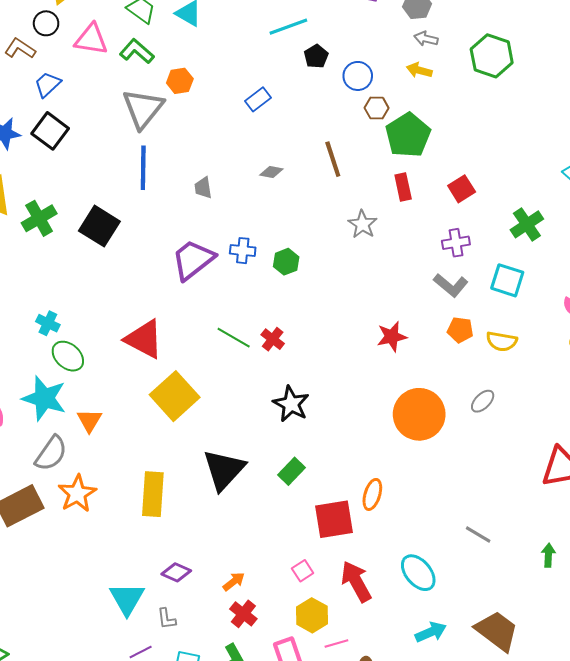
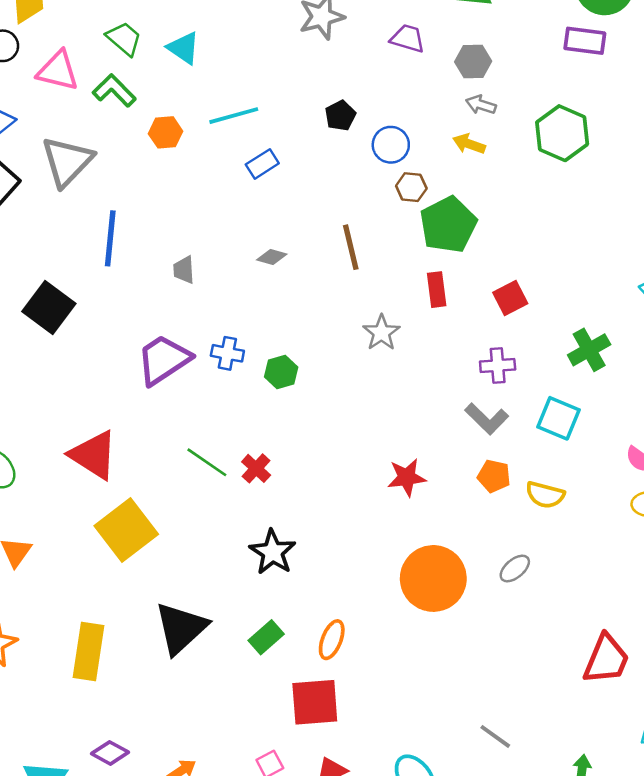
cyan line: (288, 27) -> (234, 116), moved
gray triangle: (143, 109) -> (67, 161), moved
orange ellipse: (372, 494) -> (332, 640), moved

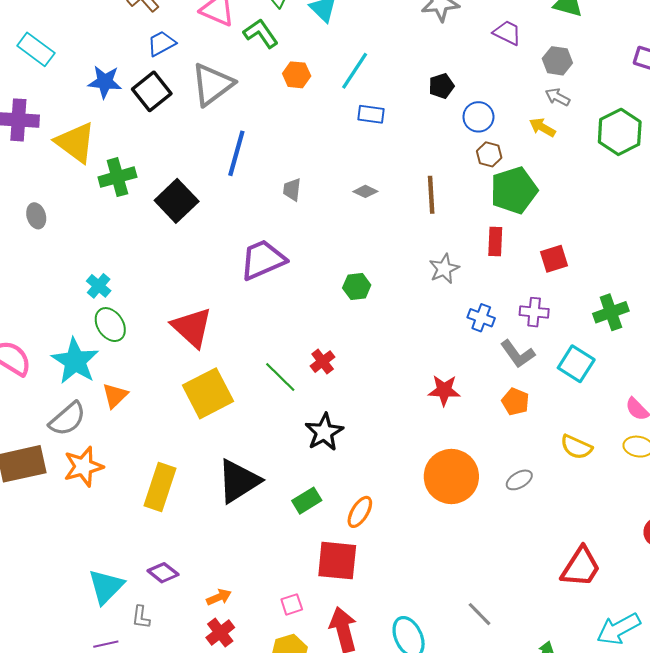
cyan line: (234, 116) -> (355, 71), turned -51
blue rectangle: (262, 164) -> (371, 114), turned 30
blue cross: (227, 353) -> (481, 318), moved
green line: (207, 462) -> (280, 377), moved
yellow semicircle: (545, 495) -> (576, 447), moved

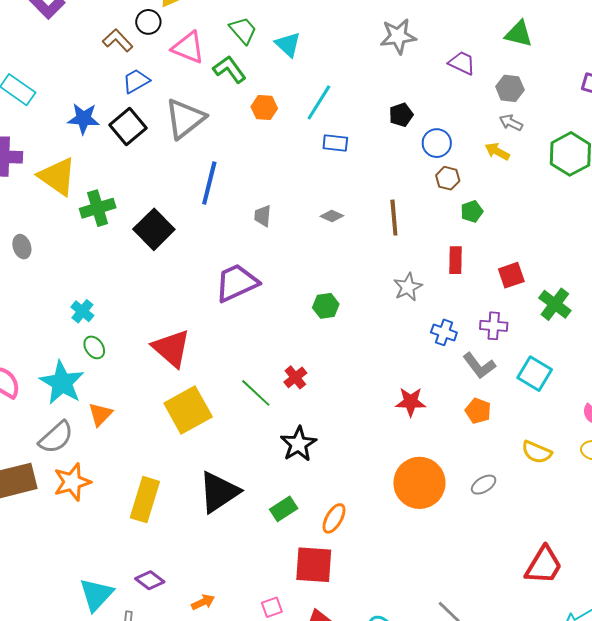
green pentagon: (514, 190) -> (472, 211), size x0.5
green cross: (611, 312) -> (555, 304), moved, turned -32
green ellipse: (110, 325) -> (94, 347), size x0.7

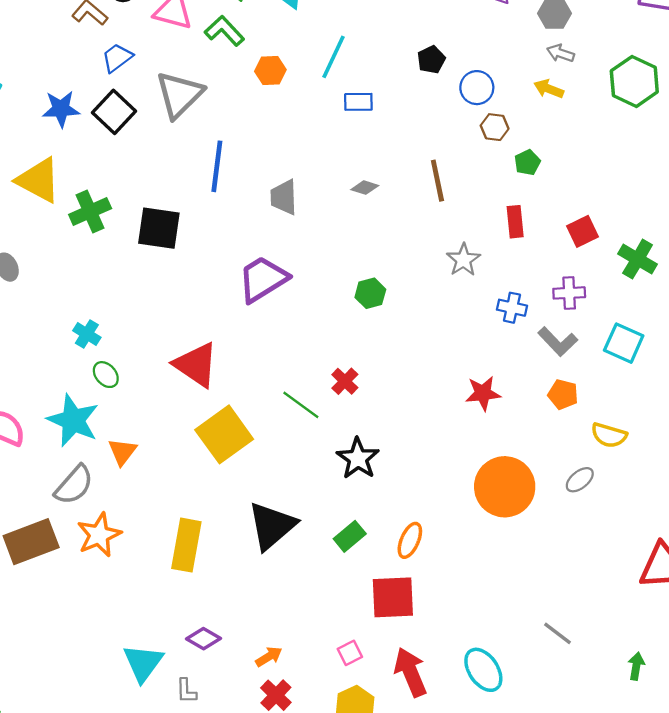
gray trapezoid: (263, 216) -> (284, 197), size x1.4
black square: (154, 229) -> (159, 228), turned -30
yellow semicircle: (537, 452) -> (609, 435), moved

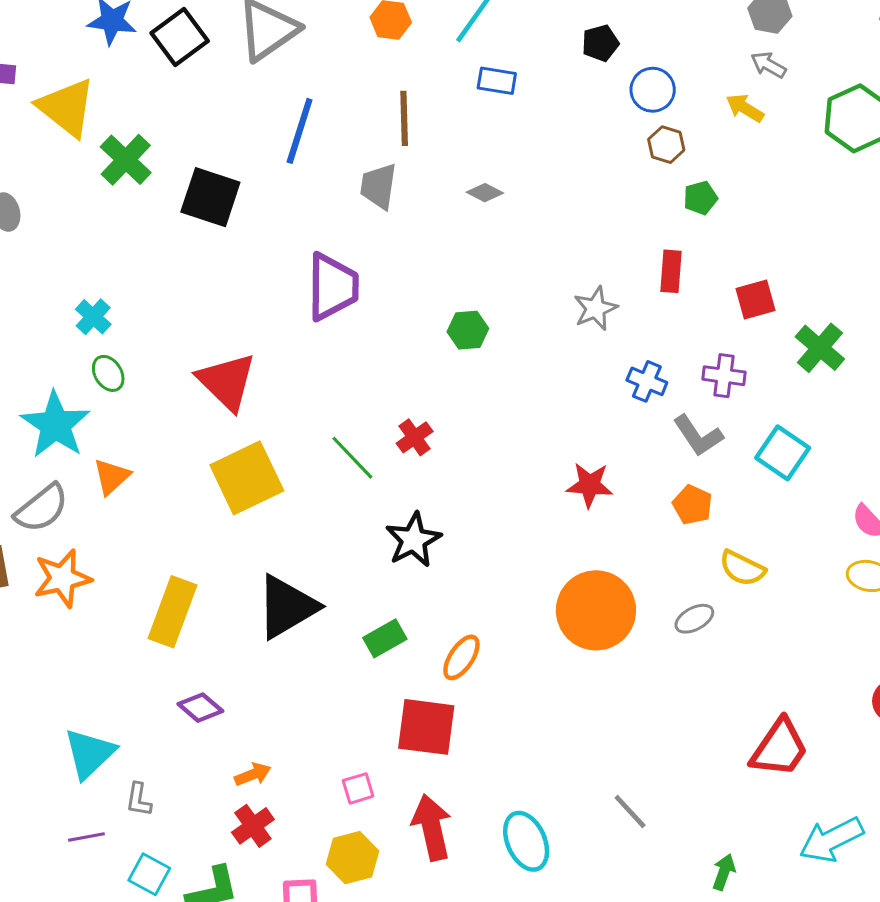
brown line: (437, 181) -> (404, 118), moved
green cross: (90, 212) -> (126, 160), turned -33
purple trapezoid: (263, 279) -> (333, 287), turned 112
purple diamond: (204, 639) -> (200, 708), moved

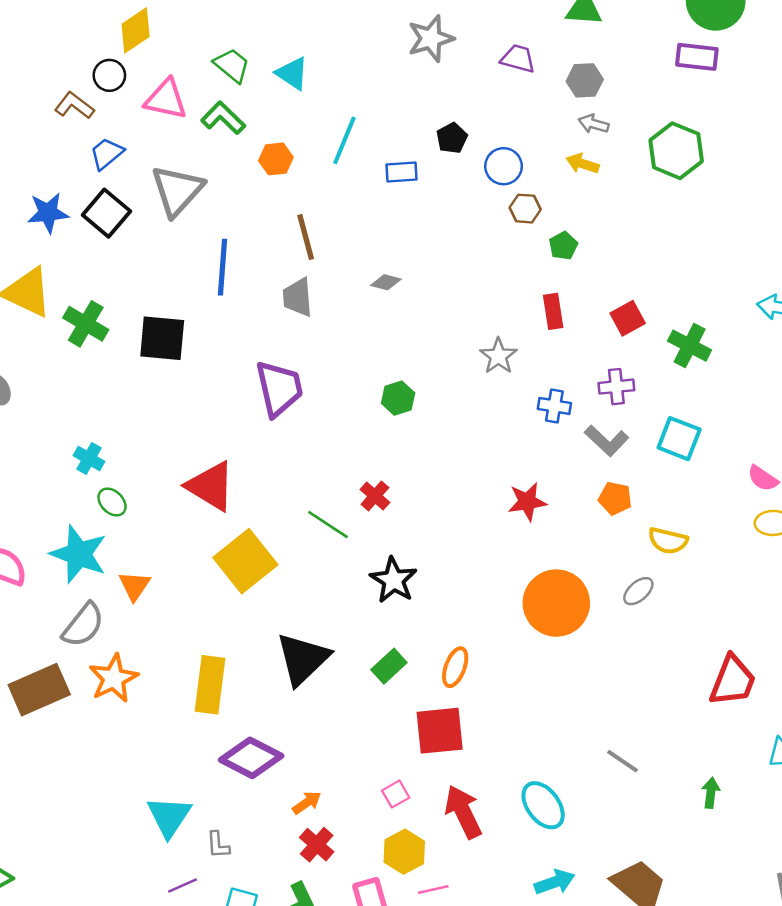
blue rectangle: (497, 81) -> (402, 172), moved
purple diamond: (200, 708) -> (251, 758), size x1.6

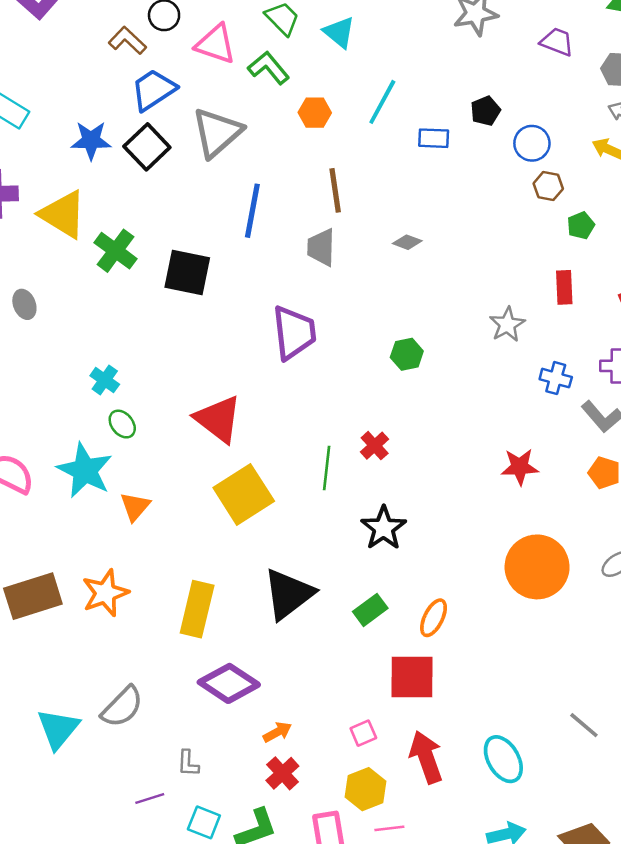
blue trapezoid: (107, 153) -> (153, 90), size x1.4
green line: (328, 524) -> (327, 468), turned 57
gray semicircle: (83, 625) -> (122, 707), moved
cyan triangle: (169, 817) -> (58, 729), moved

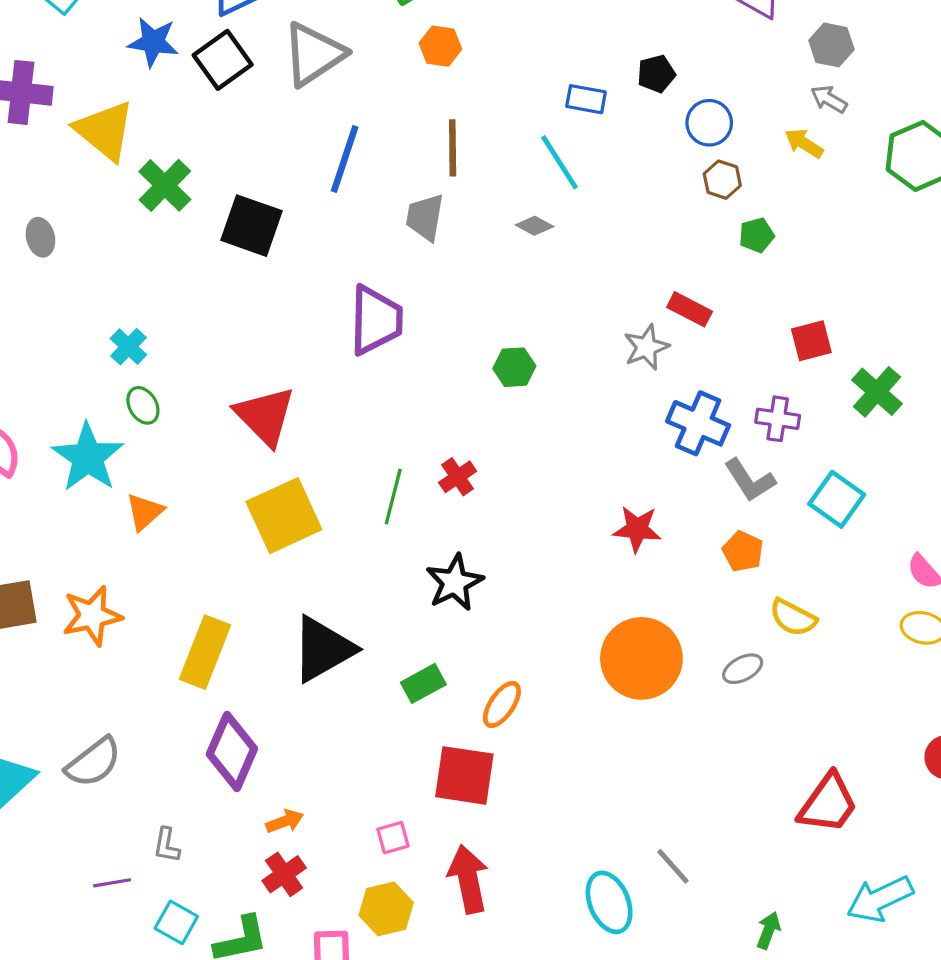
cyan line: (382, 102) -> (560, 162), moved, turned -69
red rectangle: (564, 287) -> (690, 309), moved, turned -68
blue cross: (556, 378) -> (698, 423), size x1.5
purple diamond: (229, 683) -> (232, 751), turned 72
cyan ellipse: (503, 759) -> (609, 902), moved

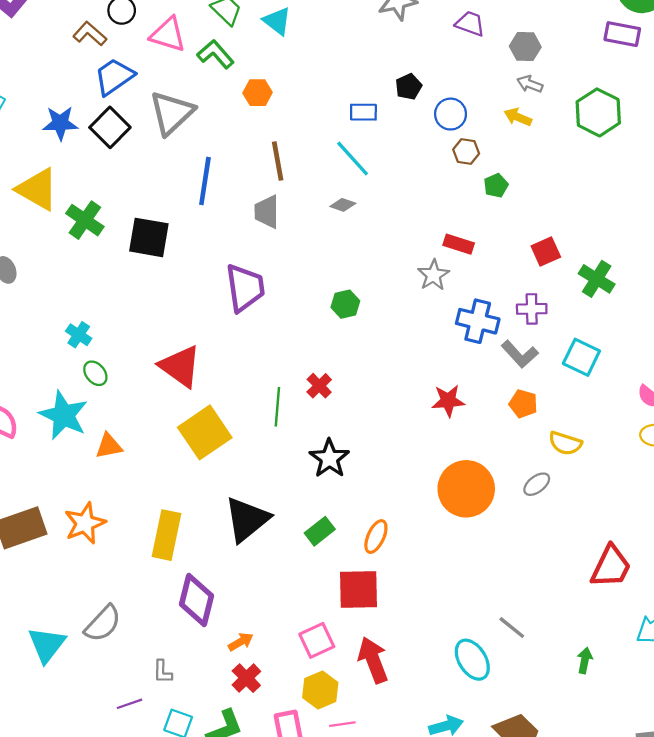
orange triangle: (145, 512) -> (109, 446), turned 40
pink square: (393, 838) -> (317, 640), size x1.5

